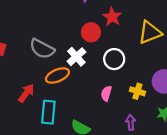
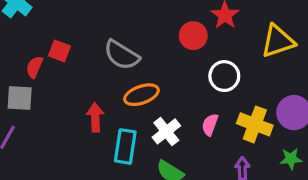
white cross: (76, 57) -> (166, 131), moved
yellow cross: (137, 91) -> (255, 124), size x1.5
red arrow: (26, 93) -> (95, 117), turned -42

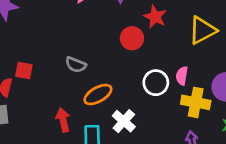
gray semicircle: (122, 55) -> (76, 65), size x0.7
white circle: (224, 76) -> (156, 83), moved
pink semicircle: (210, 125) -> (182, 76), moved

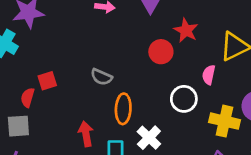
red square: (24, 71) -> (47, 81), turned -30
pink semicircle: (182, 76) -> (209, 75), moved
orange ellipse: (98, 95) -> (123, 109), turned -60

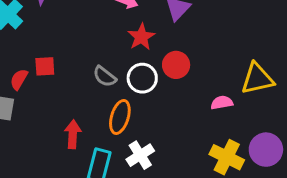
red star: (186, 30) -> (141, 37), moved
pink semicircle: (209, 75) -> (222, 103), turned 54
white circle: (184, 99) -> (142, 78), moved

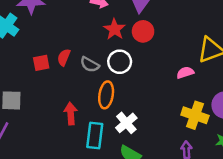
red circle: (176, 65) -> (143, 31), moved
red semicircle: (19, 79) -> (64, 57), moved

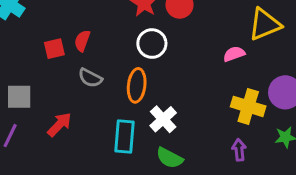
gray semicircle: (90, 64) -> (90, 78), moved
red arrow: (71, 114) -> (59, 124), moved, turned 50

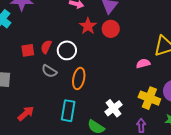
white circle: (152, 44) -> (67, 50), moved
white cross: (163, 119) -> (113, 108), moved
red arrow: (59, 124) -> (26, 113), moved

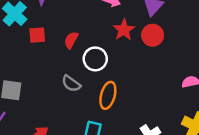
red semicircle: (46, 47) -> (71, 40), moved
red square: (28, 50) -> (37, 35), moved

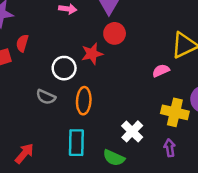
red star: (124, 30) -> (92, 54), moved, turned 30
red semicircle: (71, 40) -> (22, 43), moved

